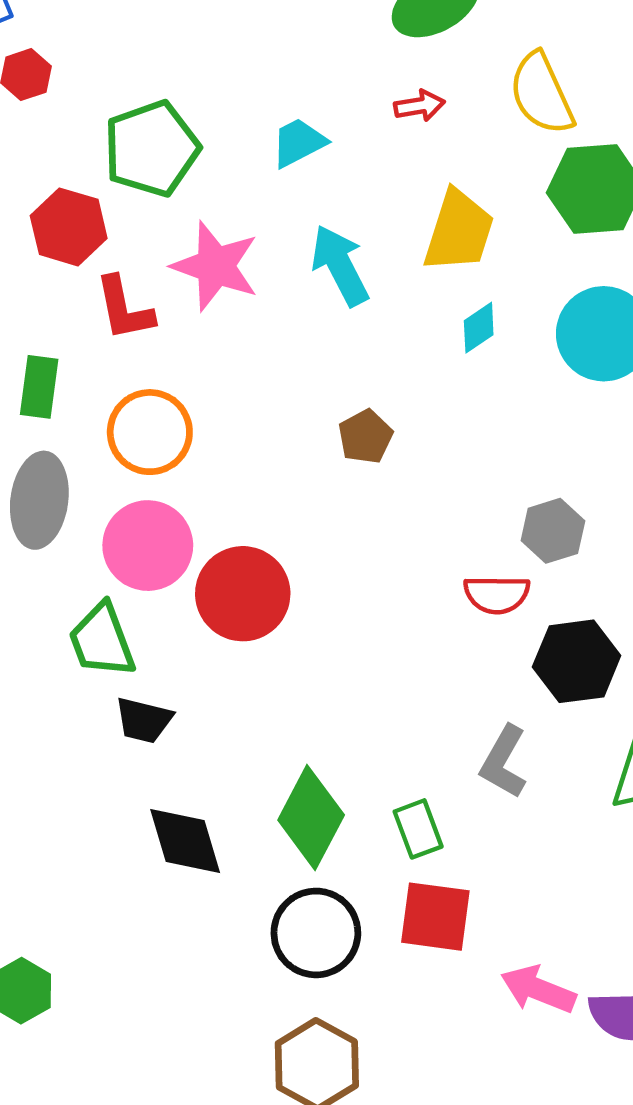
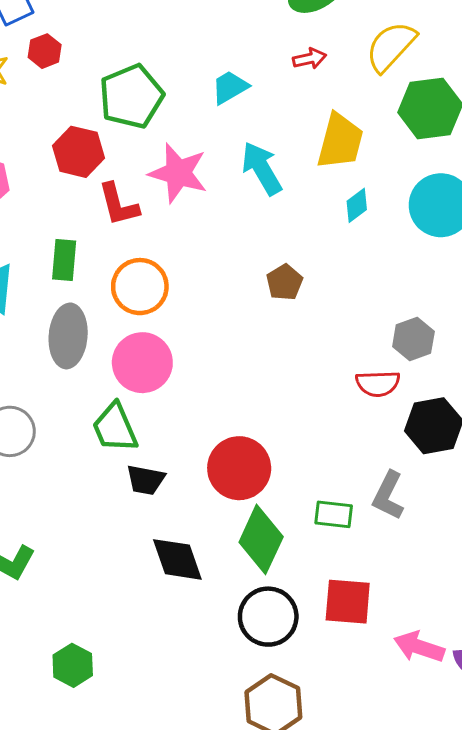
yellow semicircle: (541, 94) -> (391, 46), turned 70
red circle: (243, 594) -> (239, 468), moved
green rectangle: (418, 829) -> (334, 514), moved, turned -60

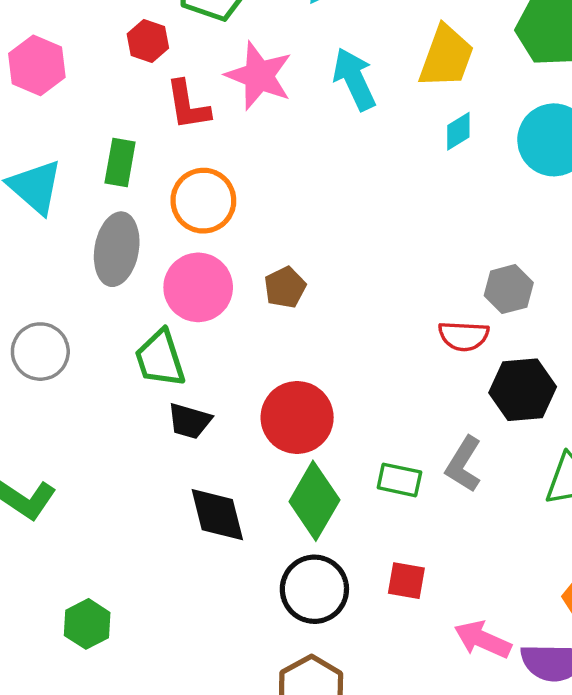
red hexagon: (79, 152) -> (148, 41), size x0.7
brown pentagon: (285, 282) -> (285, 287), moved
red square: (348, 602) -> (406, 581), size x0.7

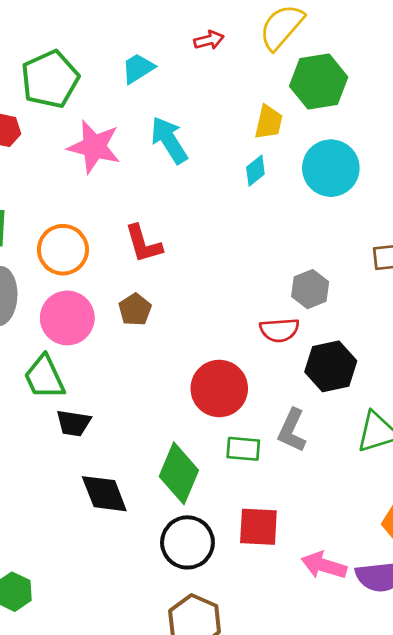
yellow trapezoid: (446, 57) -> (269, 122), moved, size x0.7
red L-shape: (188, 105) -> (143, 244), moved
red circle: (297, 417) -> (219, 388), moved
red square: (406, 581) -> (258, 527), size x1.4

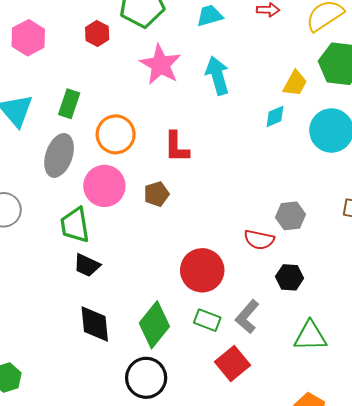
black hexagon: (331, 366) -> (290, 277), size x0.7
red square: (258, 527) -> (233, 363), moved, turned 32

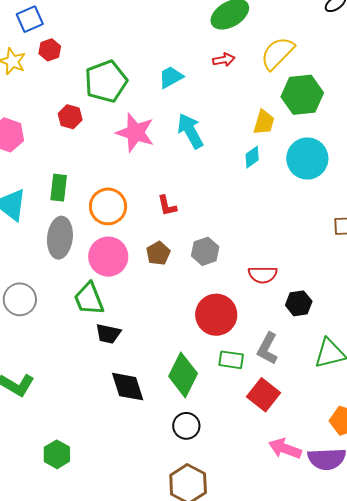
red L-shape: (177, 147) -> (167, 206), size x0.7
gray hexagon: (291, 216) -> (205, 251), moved
black circle: (146, 378) -> (186, 426), size x0.7

